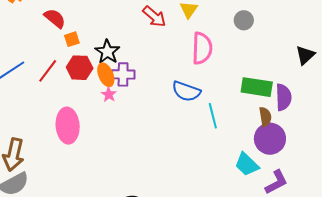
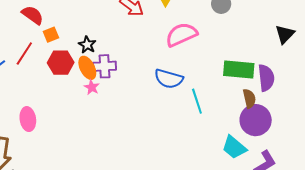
pink semicircle: (202, 48) -> (181, 35), turned -112
black star: (107, 52) -> (87, 45), size x0.7
red line: (48, 71) -> (24, 54), moved
pink ellipse: (68, 126) -> (28, 119), moved, size x0.7

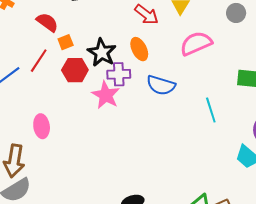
black star: (87, 45) -> (102, 53), size x1.6
orange ellipse: (87, 68) -> (139, 49), moved
blue semicircle: (169, 79) -> (161, 85), moved
pink star: (92, 87) -> (106, 95), size x1.8

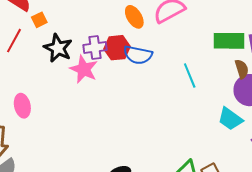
orange ellipse: (139, 49) -> (134, 17), moved
black star: (102, 53) -> (58, 48), moved
red hexagon: (75, 70) -> (117, 48), moved

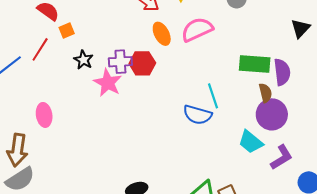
black star: (58, 48) -> (83, 60), size x0.7
blue semicircle: (138, 55) -> (198, 115), moved

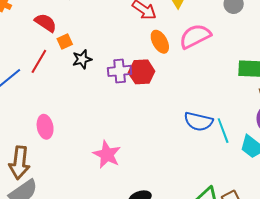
black star: (83, 60) -> (82, 59), moved, turned 30
pink star: (108, 83) -> (107, 154), moved
cyan line: (213, 96) -> (223, 131), moved

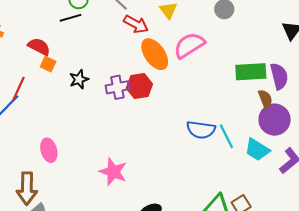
orange square: (65, 42) -> (48, 64), moved, turned -35
orange ellipse: (160, 42) -> (155, 54), size x1.4
red line: (39, 61) -> (18, 89), moved

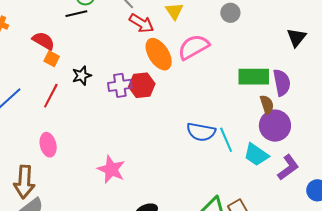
red line: (18, 89) -> (51, 96), moved

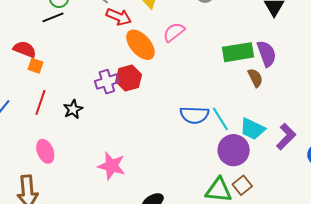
pink semicircle: (194, 47) -> (174, 32), size x0.7
black star: (82, 76) -> (73, 109), moved
purple circle: (275, 126) -> (234, 150), moved

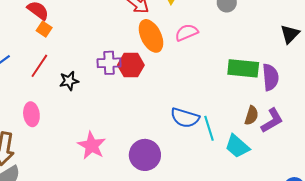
brown semicircle: (255, 78) -> (251, 115), moved, turned 30
purple L-shape: (286, 137) -> (272, 121), moved
purple circle: (234, 150) -> (145, 155), moved

